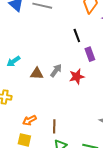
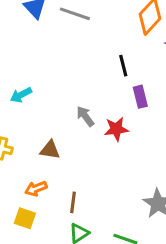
gray arrow: (56, 71) -> (85, 116), turned -80
brown triangle: (37, 74) -> (50, 150), moved

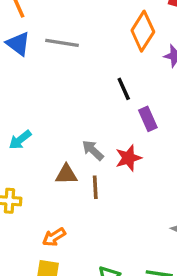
brown triangle: (50, 150) -> (66, 174), moved
brown line: (73, 202) -> (95, 187), moved

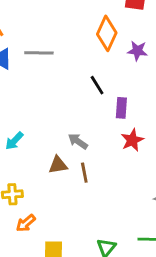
purple rectangle: (148, 119) -> (121, 108), turned 36
red star: (128, 158) -> (132, 140), moved
orange arrow: (54, 237) -> (26, 223), moved

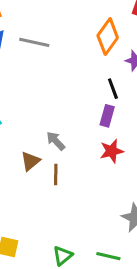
black line: (97, 85) -> (113, 89), moved
brown triangle: (58, 165) -> (30, 161), turned -42

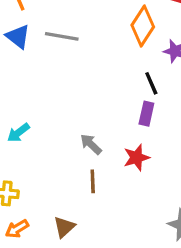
red star: (112, 151) -> (136, 158), moved
brown triangle: (30, 161) -> (64, 227), moved

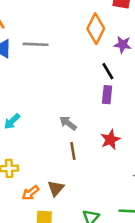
red star: (136, 158) -> (110, 140), moved
orange arrow: (17, 229) -> (30, 193), moved

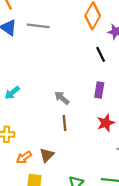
purple rectangle: (107, 95) -> (99, 90), moved
red star: (110, 140) -> (106, 123), moved

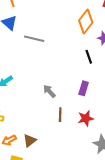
gray line: (38, 26) -> (34, 39), moved
brown line: (64, 123) -> (60, 115), moved

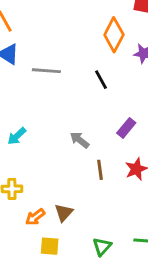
black line: (89, 57) -> (101, 80), moved
purple rectangle: (84, 88) -> (126, 128), turned 32

